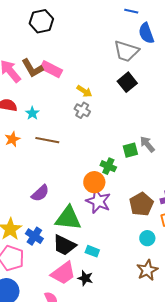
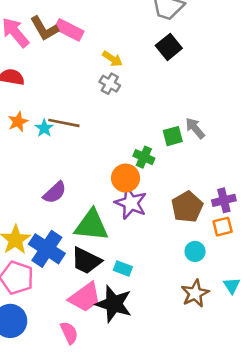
cyan star: (32, 113) -> (44, 128), moved
blue cross: (34, 236) -> (47, 249), size x1.5
black star: (85, 278) -> (114, 304), size x1.8

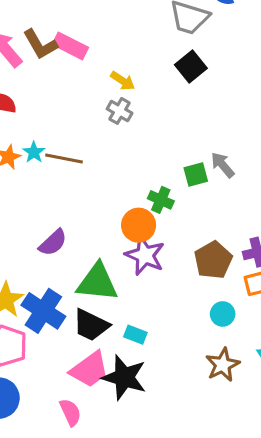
cyan star: (44, 128) -> (34, 152), moved

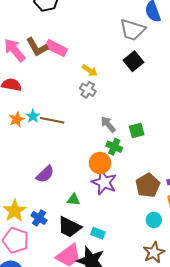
gray arrow: (223, 165) -> (108, 124), moved
green triangle: (97, 282) -> (74, 200), size x0.5
blue cross: (43, 311) -> (39, 218), size x0.6

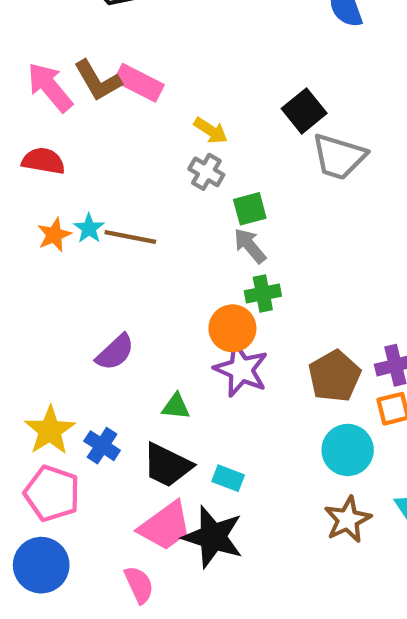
gray trapezoid: (133, 30) -> (339, 157), moved
green square: (137, 130) -> (250, 209), moved
green cross: (114, 147) -> (263, 294), turned -35
cyan circle: (154, 220) -> (348, 450), size x1.5

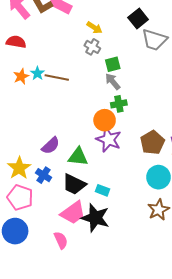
purple semicircle: (115, 352) -> (51, 146), moved
green triangle: (176, 407) -> (78, 157), size x1.5

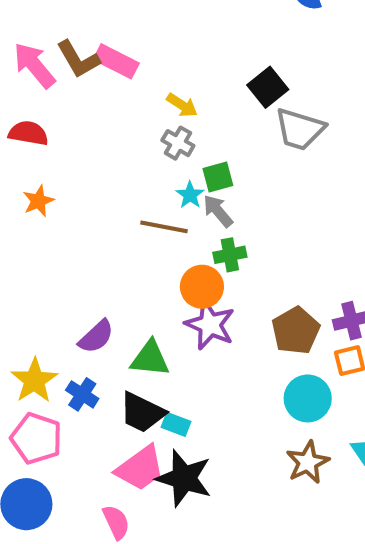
cyan star: (37, 73) -> (190, 195), moved
brown line: (57, 77) -> (164, 227), moved
cyan rectangle: (103, 190) -> (176, 424), moved

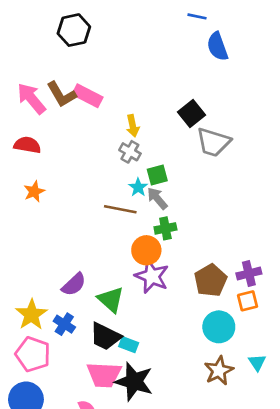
yellow arrow: (182, 105) -> (133, 126), turned 45
green triangle: (150, 359) -> (111, 300), turned 36
pink trapezoid: (140, 468) -> (104, 375), turned 39

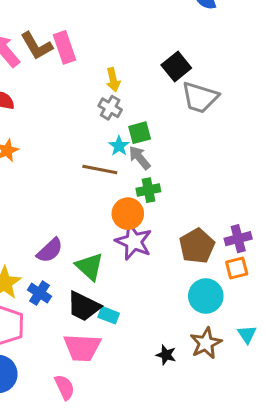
pink rectangle: (88, 96) -> (65, 47), turned 44
black star: (134, 382) -> (166, 355), moved, size x0.5

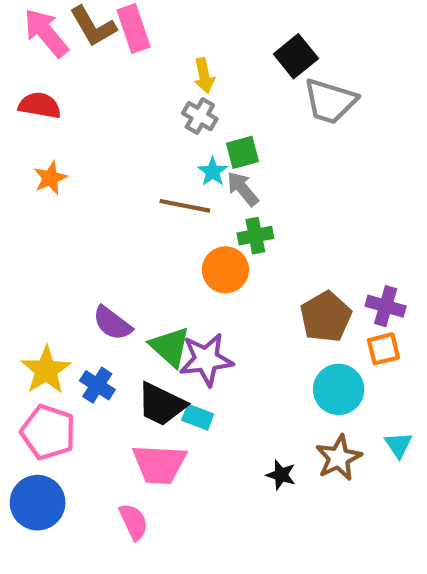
purple cross: (238, 239) -> (386, 306), turned 30
purple star: (134, 242) -> (206, 360), moved, turned -30
purple semicircle: (50, 250) -> (112, 323), turned 80

